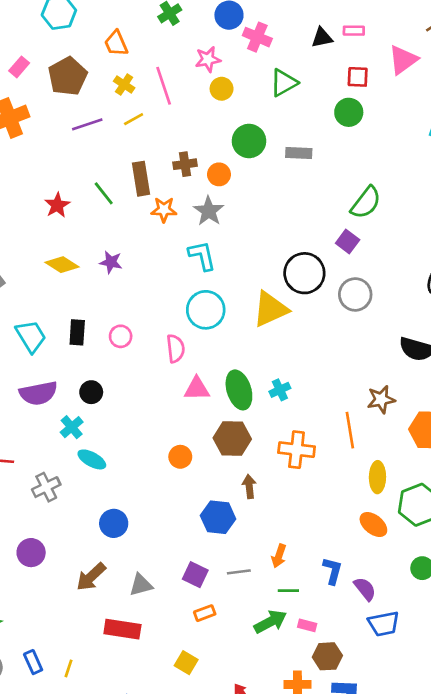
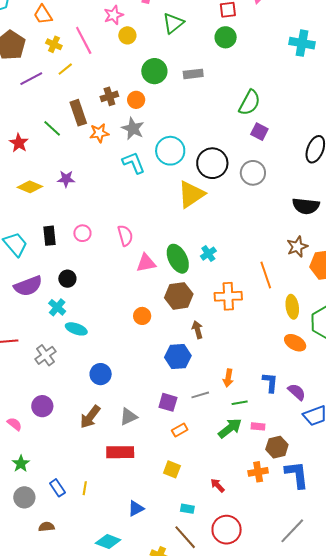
purple square: (348, 242) -> (259, 132), moved
cyan circle: (206, 310) -> (170, 151), moved
brown star: (381, 399) -> (297, 247), moved

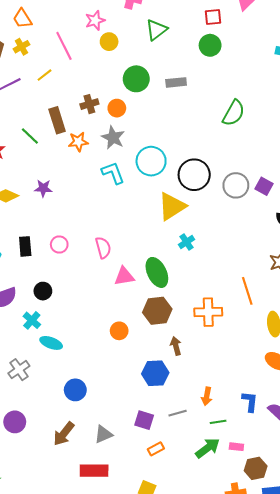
yellow cross: (54, 44) -> (21, 47), moved, turned 35
purple square: (259, 132) -> (264, 186), moved
cyan cross: (208, 254) -> (187, 242), moved

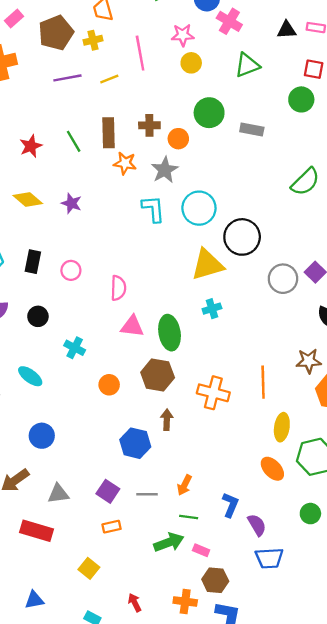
gray circle: (236, 185) -> (283, 279), moved
cyan cross: (32, 320) -> (75, 348), moved, turned -30

